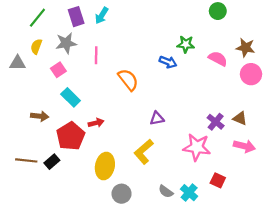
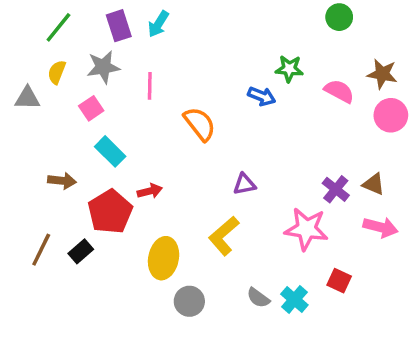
brown line: (26, 160) -> (41, 250), turned -70

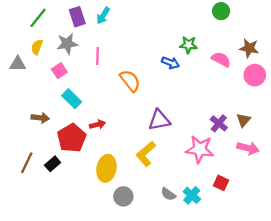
purple triangle: (244, 184) -> (159, 120), size x1.5
brown triangle: (374, 184) -> (243, 120), turned 48

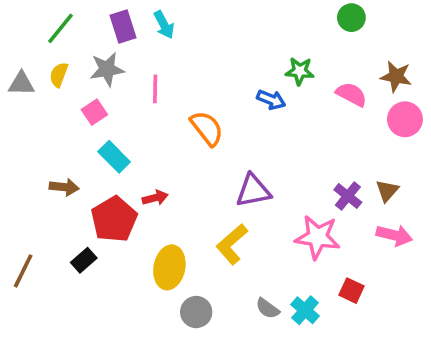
cyan arrow: (103, 16) -> (164, 25), turned -60
gray triangle: (18, 64) -> (21, 84), moved
brown line: (27, 163) -> (23, 271), moved

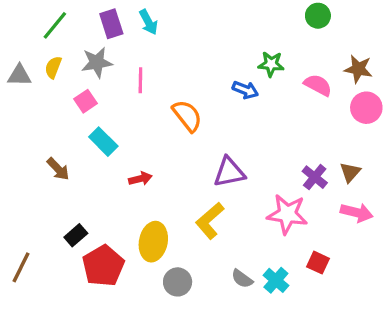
brown arrow: (64, 187) -> (58, 169), turned 40
red pentagon: (114, 219) -> (103, 266), moved
brown line: (23, 271) -> (21, 267), moved

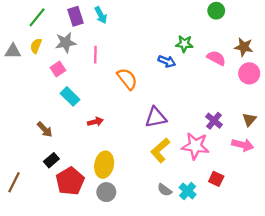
brown arrow: (58, 169) -> (45, 129), moved
brown triangle: (350, 172) -> (249, 120), moved
yellow L-shape: (210, 221) -> (160, 150), moved
gray circle: (178, 282) -> (106, 192), moved

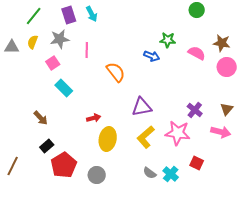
red arrow: (95, 122) -> (94, 118), moved
yellow ellipse: (104, 165) -> (108, 139), moved

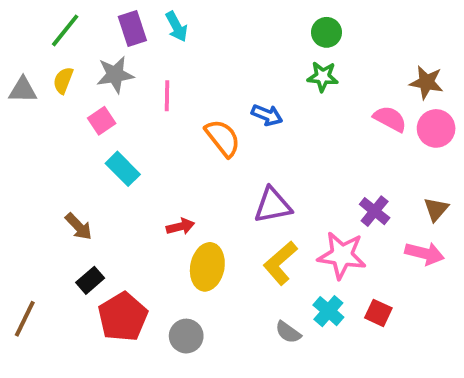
green circle: (197, 10) -> (327, 32), moved
pink semicircle: (197, 53) -> (390, 119), moved
blue arrow: (152, 56) -> (267, 115), moved
cyan cross: (171, 174) -> (328, 311), moved

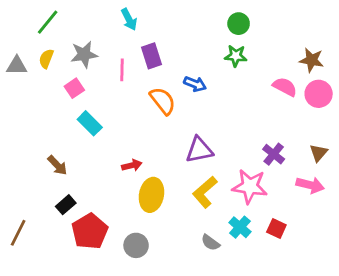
purple rectangle: (132, 29) -> (151, 56), moved

